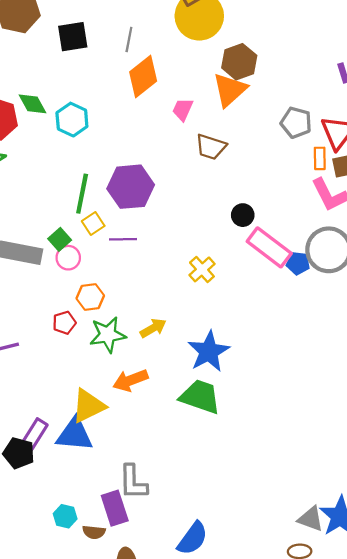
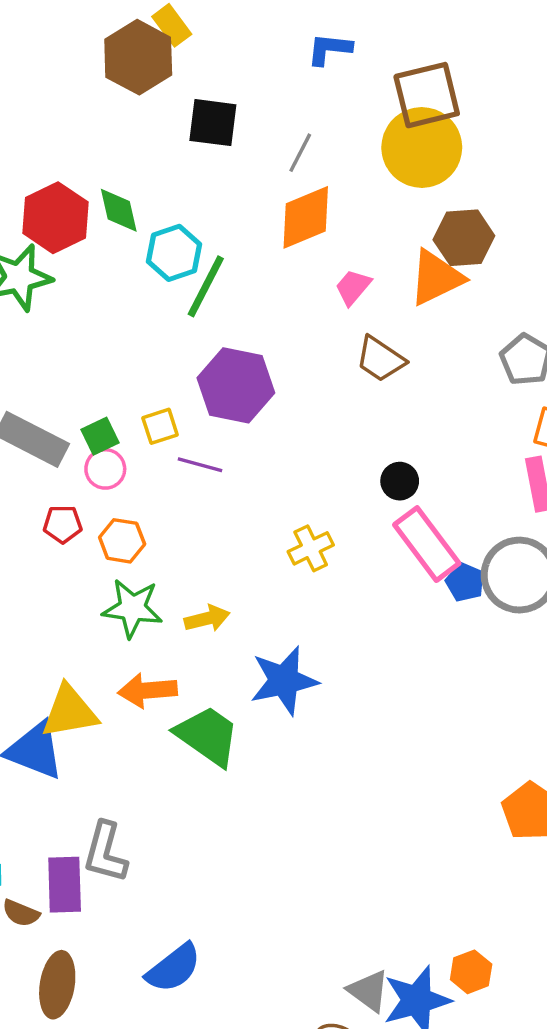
green line: (82, 194) -> (206, 286), moved
red pentagon: (64, 323) -> (63, 524), moved
green trapezoid: (200, 397) -> (208, 736), moved

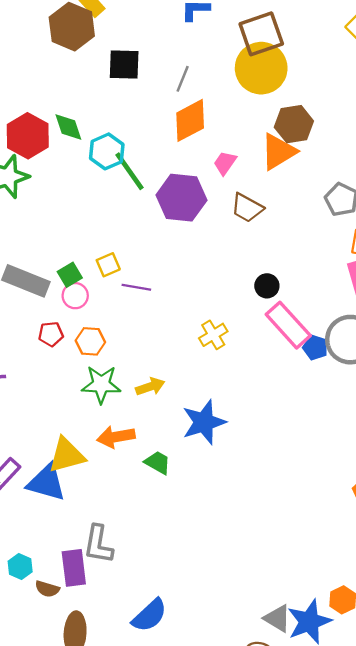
green line: (206, 286) -> (129, 171), turned -57
purple hexagon: (236, 385) -> (181, 198), moved
green trapezoid: (208, 736) -> (158, 463), size x0.6

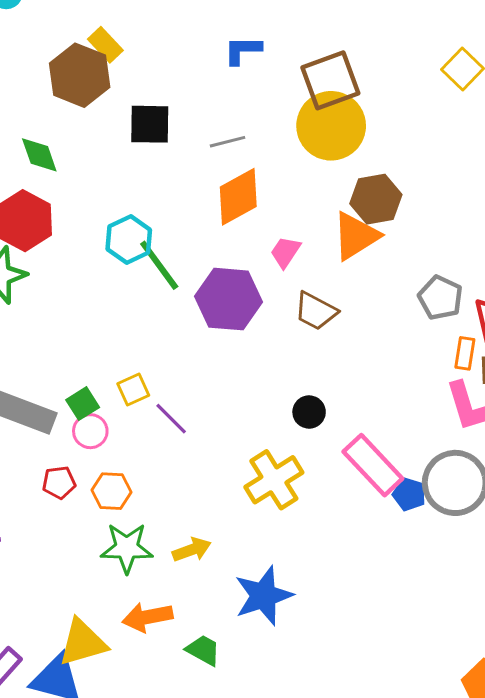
gray line: (183, 79) -> (227, 142), turned 55
green diamond: (68, 127) -> (39, 155), moved
black circle: (267, 286) -> (309, 412), moved
purple line: (136, 287) -> (171, 419), turned 36
yellow cross: (213, 335) -> (274, 480), size x1.5

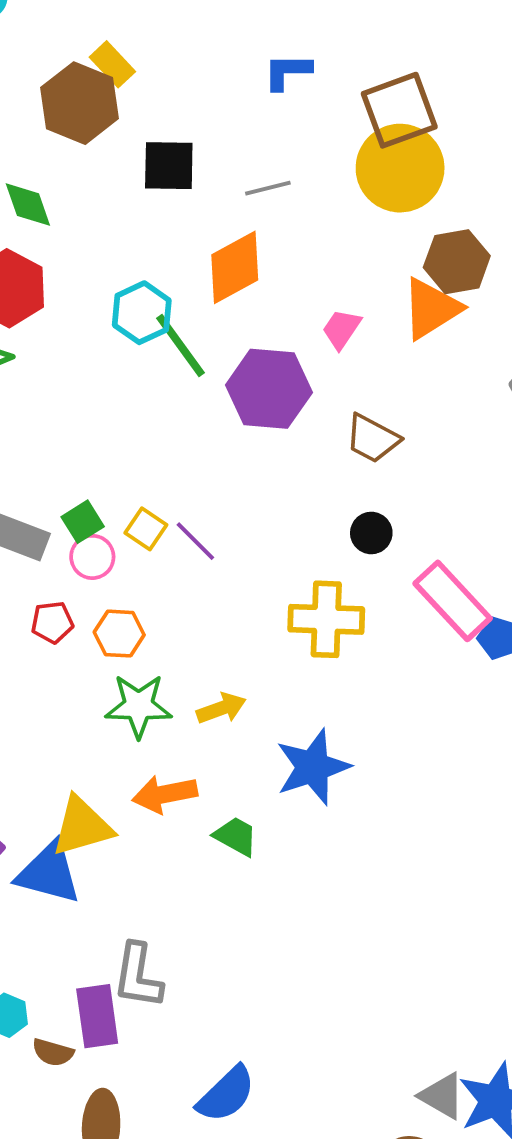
orange diamond: (238, 197) -> (235, 267), moved
brown trapezoid: (316, 311) -> (372, 439), moved
yellow square: (133, 389) -> (146, 529), moved, turned -32
yellow cross: (274, 480) -> (326, 619), turned 34

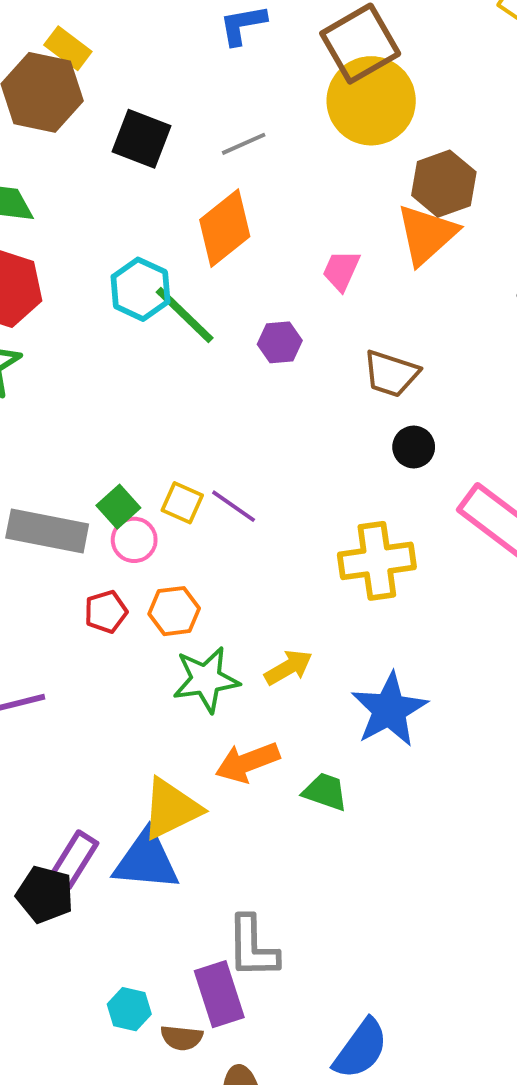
black square: (169, 166) -> (142, 139), turned 30
purple hexagon: (269, 389) -> (280, 342), size x0.5
black circle: (371, 533) -> (414, 447), moved

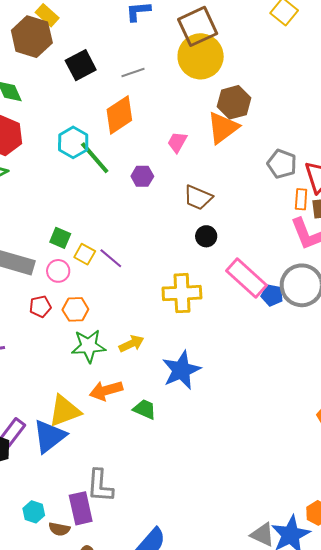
black square: (142, 139) -> (81, 65), turned 36
green square: (118, 507) -> (60, 238), moved, turned -30
blue triangle: (146, 861) -> (49, 436), turned -48

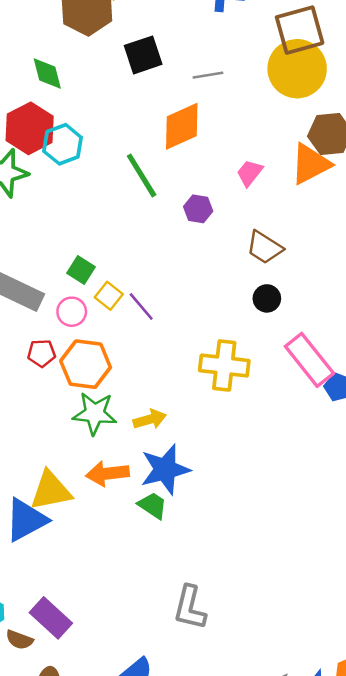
cyan hexagon: (73, 142) -> (63, 144), moved
orange hexagon: (75, 309) -> (86, 364), size x1.5
blue star: (181, 370) -> (165, 469), moved
gray L-shape: (100, 486) -> (190, 608), moved
purple rectangle: (81, 508) -> (51, 618), turned -44

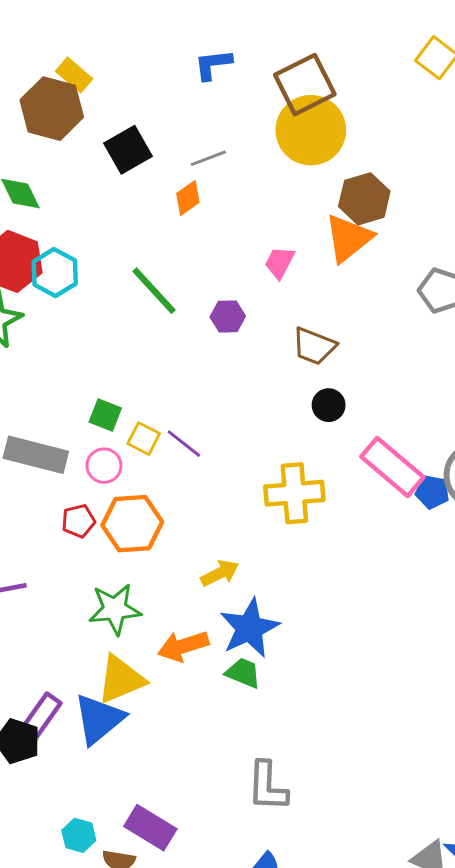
orange diamond: (182, 126) -> (188, 198), moved, size x0.6
green star: (95, 413) -> (115, 609), moved
gray L-shape: (190, 608) -> (267, 786), moved

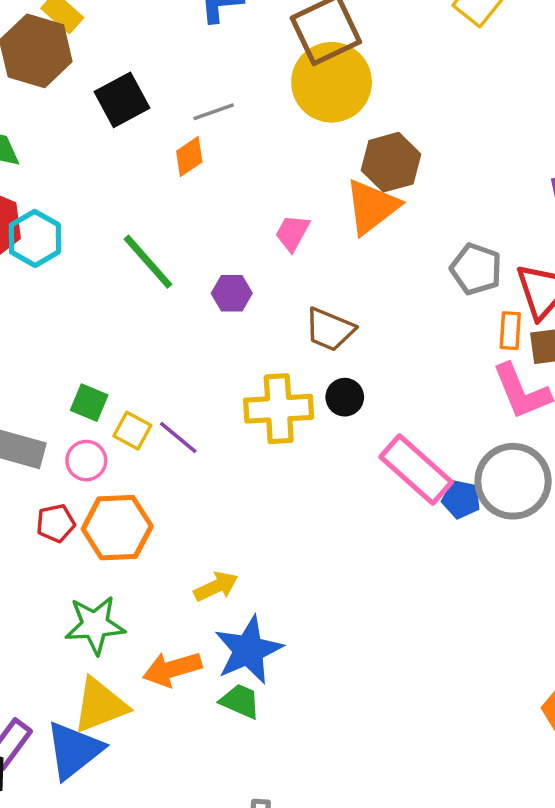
yellow cross: (294, 493) -> (279, 409), moved

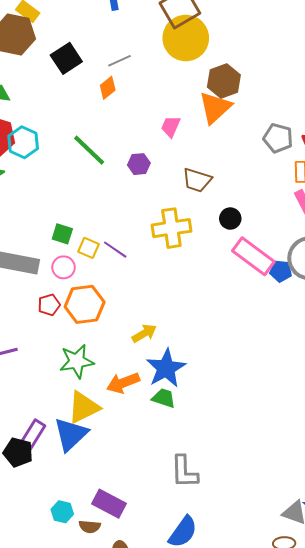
black circle: (345, 397) -> (230, 219), moved

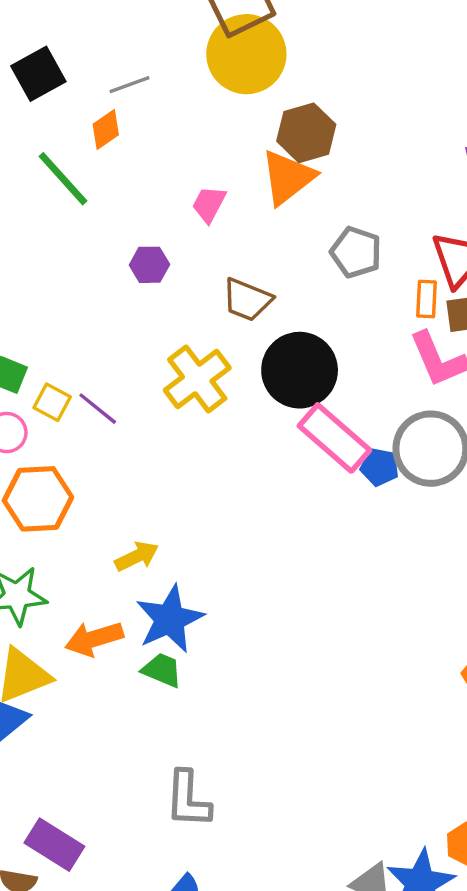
gray pentagon: (278, 138) -> (356, 252), moved
green line: (89, 150) -> (63, 179), moved
black circle: (230, 219) -> (300, 370), size x2.0
yellow cross: (171, 228) -> (197, 379), turned -33

